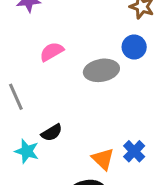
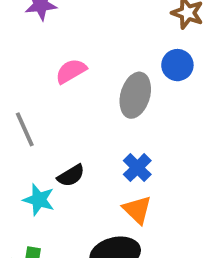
gray ellipse: (101, 70) -> (135, 95), turned -64
blue cross: (134, 151) -> (137, 168), moved

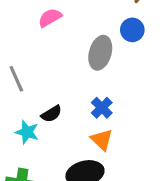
pink semicircle: (71, 71) -> (50, 18), moved

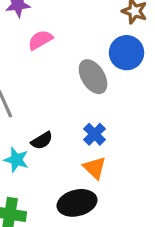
blue circle: (132, 30) -> (127, 53), size x1.4
gray ellipse: (100, 53) -> (93, 77), turned -48

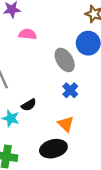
pink semicircle: (40, 40) -> (28, 34), turned 36
blue cross: (95, 134) -> (70, 90), moved

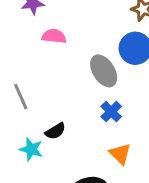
orange triangle: (66, 124) -> (120, 154), moved

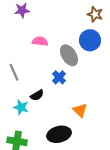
pink semicircle: (54, 36) -> (40, 41), moved
blue cross: (111, 112) -> (59, 77), moved

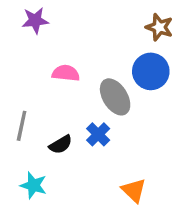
gray line: (14, 72) -> (22, 126), turned 36
black semicircle: (37, 95) -> (61, 145), moved

